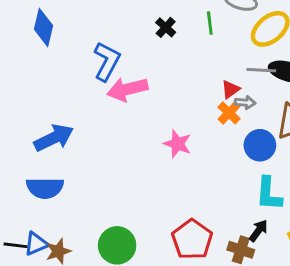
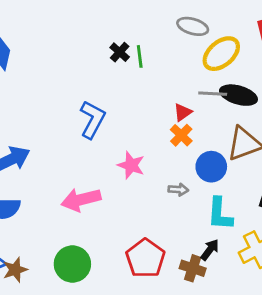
green line: (210, 23) -> (140, 56), moved
blue L-shape: (107, 61) -> (92, 119), moved
pink arrow: (127, 89) -> (81, 200), moved
gray arrow: (245, 103) -> (178, 190), moved

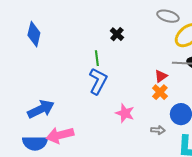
green line: (140, 56) -> (97, 58), moved
pink arrow: (81, 200) -> (60, 135), moved

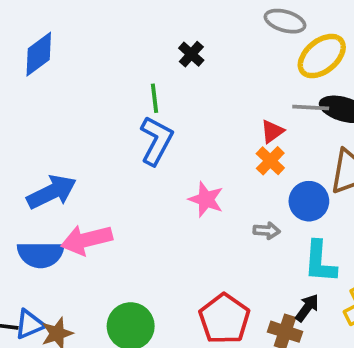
blue diamond: (34, 34) -> (39, 54), turned 40

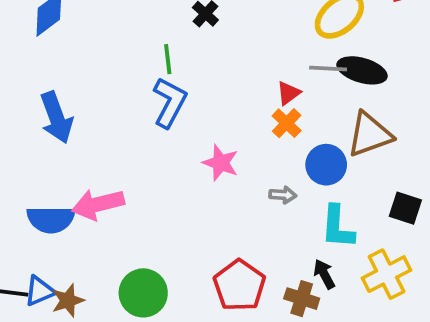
blue arrow: (52, 192) -> (56, 118), moved, turned 96
black arrow: (307, 308) -> (324, 274), turned -64

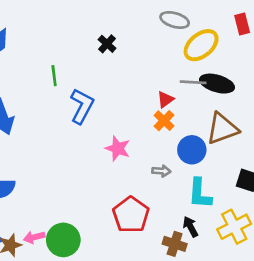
green line: (168, 59) -> (54, 76), moved
pink arrow: (98, 204) -> (34, 237), moved, size x0.6
red pentagon: (239, 285) -> (131, 215), moved

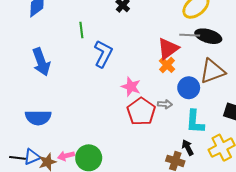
red triangle: (165, 99) -> (168, 49), size x1.6
red pentagon: (131, 215) -> (141, 111), moved

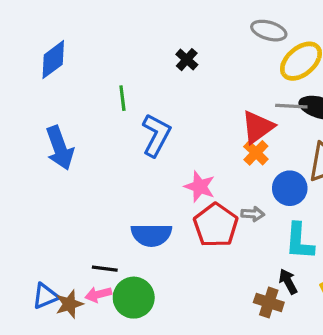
blue semicircle: (38, 118) -> (151, 235), moved
black line: (18, 158) -> (105, 269), moved

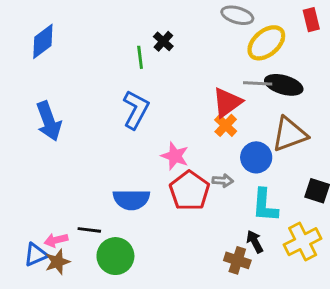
green line: (122, 98) -> (140, 57), moved
pink arrow: (98, 294) -> (56, 240), moved

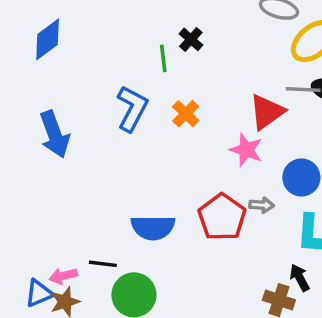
blue L-shape: (136, 110) -> (132, 108), moved
orange cross: (226, 125) -> (186, 114), moved
pink star: (175, 156) -> (246, 150), moved

